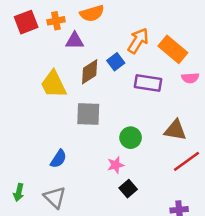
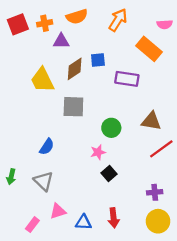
orange arrow: (138, 41) -> (118, 20), moved
blue square: (116, 62) -> (98, 60), turned 32
pink semicircle: (190, 78) -> (165, 24), moved

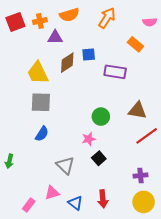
orange rectangle: (149, 49) -> (135, 44), size x0.7
gray square: (73, 107) -> (41, 102), moved
gray triangle: (43, 181) -> (65, 165), moved
blue triangle: (83, 222) -> (75, 203), turned 35

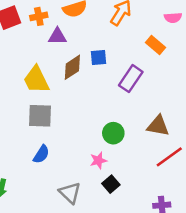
purple rectangle: (115, 72) -> (131, 79), turned -65

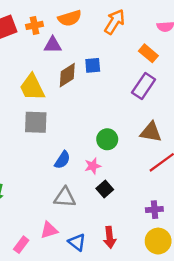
purple rectangle: (131, 79) -> (144, 86), moved
blue semicircle: (41, 154) -> (62, 160), moved
gray triangle: (70, 193) -> (65, 197), turned -40

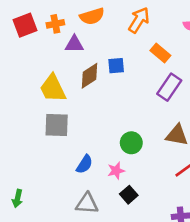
orange rectangle: (148, 53) -> (160, 53), moved

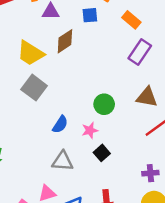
blue square: (116, 66) -> (90, 15), moved
yellow trapezoid: (53, 88) -> (30, 53), turned -32
gray square: (57, 125) -> (34, 88), turned 35

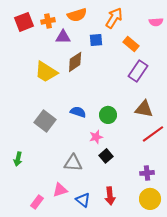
gray square: (34, 88) -> (45, 121), moved
blue semicircle: (60, 124) -> (78, 112), moved, turned -105

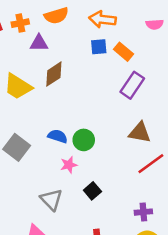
orange arrow: (114, 18) -> (102, 19), turned -115
blue square: (96, 40) -> (99, 47), moved
green circle: (108, 115) -> (84, 140), moved
pink star: (96, 137) -> (69, 165), moved
gray triangle: (73, 163) -> (51, 200), turned 42

